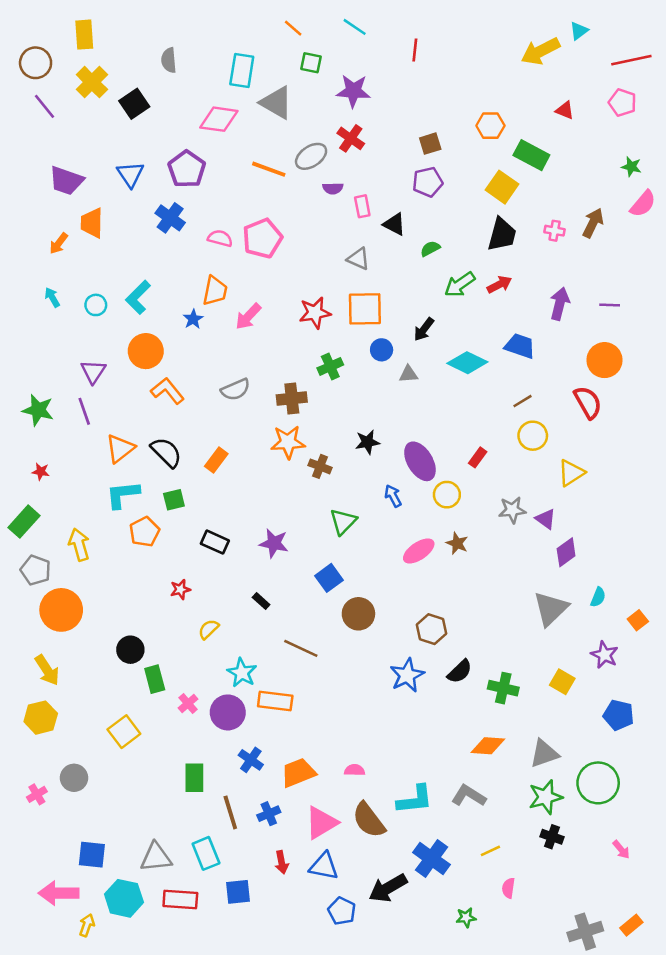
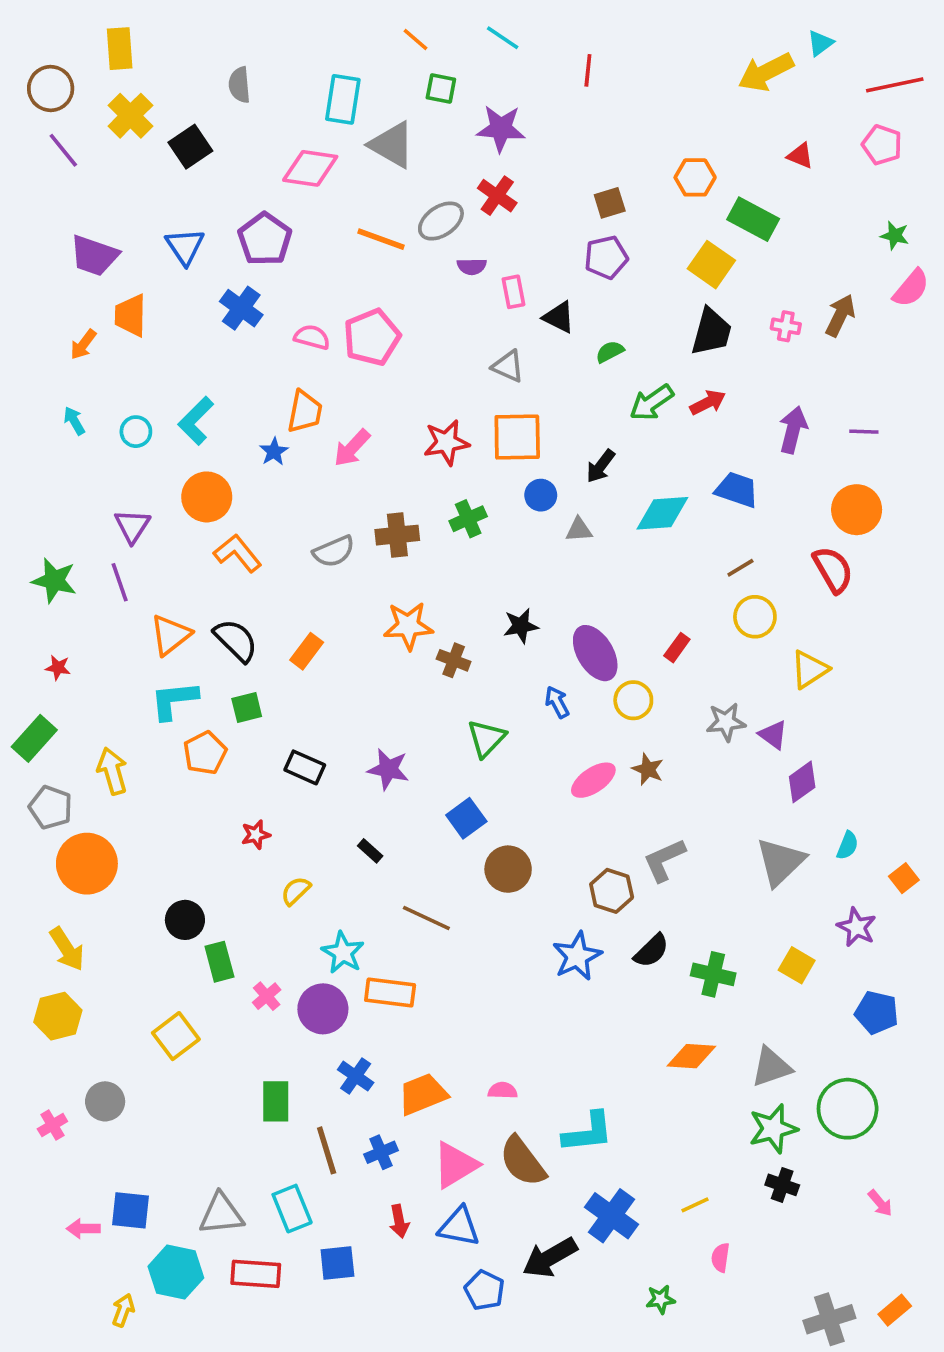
cyan diamond: (467, 363) -> (662, 513), turned -30
brown cross: (292, 399) -> (397, 535), moved
gray L-shape: (469, 796) -> (664, 860), moved, turned -56
pink arrow: (59, 893) -> (83, 1229), moved, size x0.6

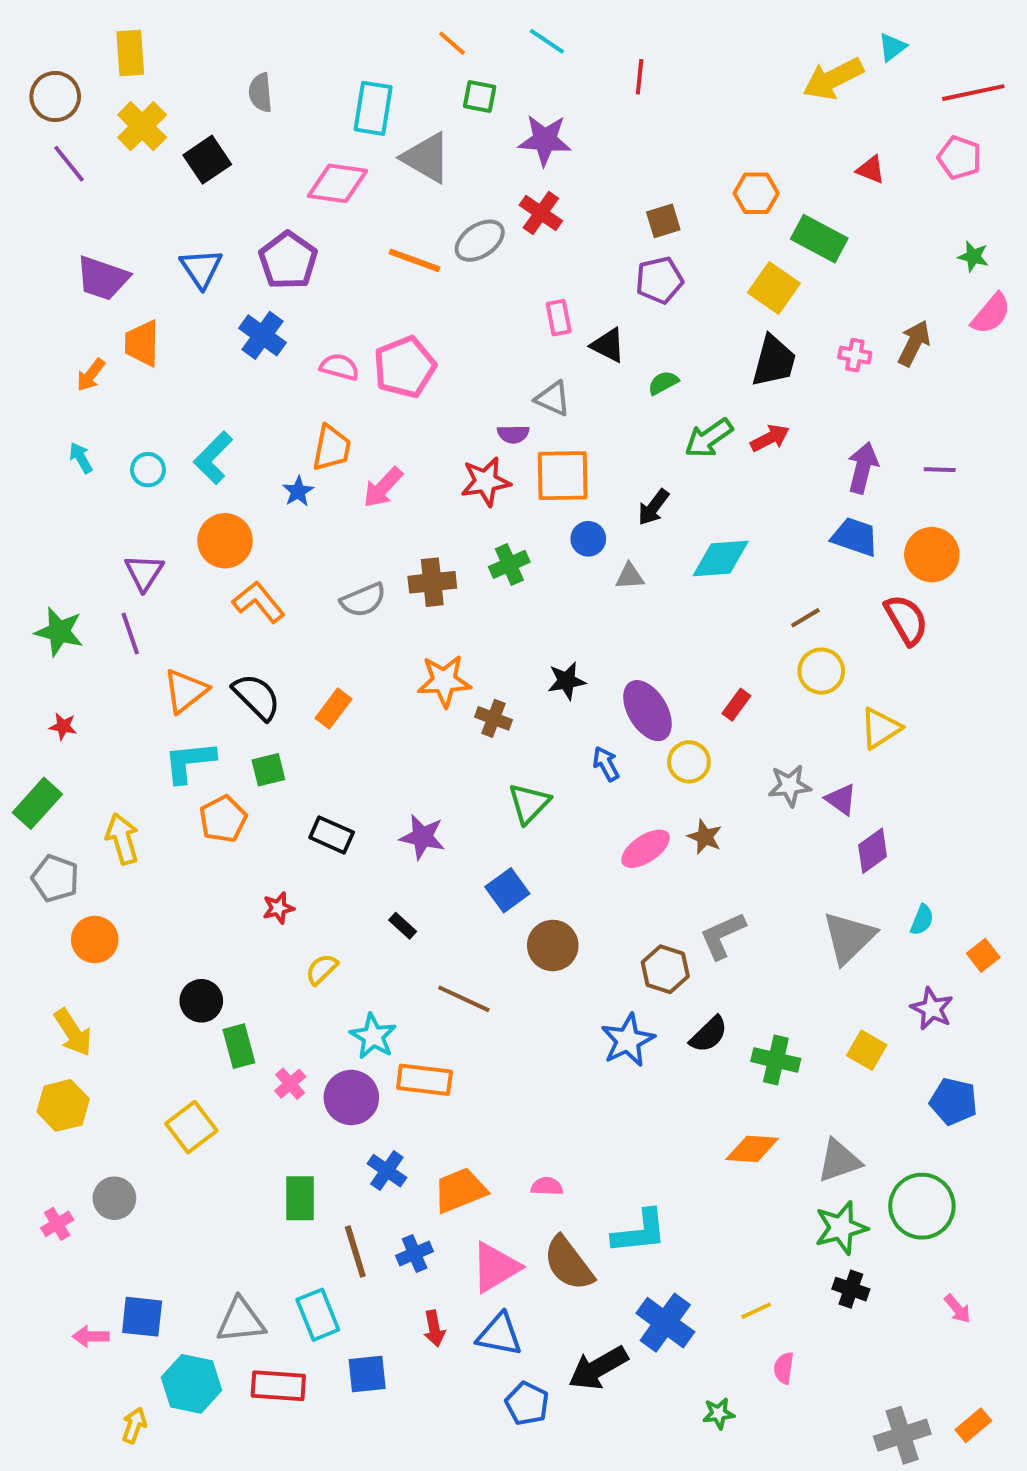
purple semicircle: (472, 266) -> (513, 434), moved
blue trapezoid: (737, 490) -> (855, 537), moved
orange circle: (87, 864) -> (95, 940), size x0.7

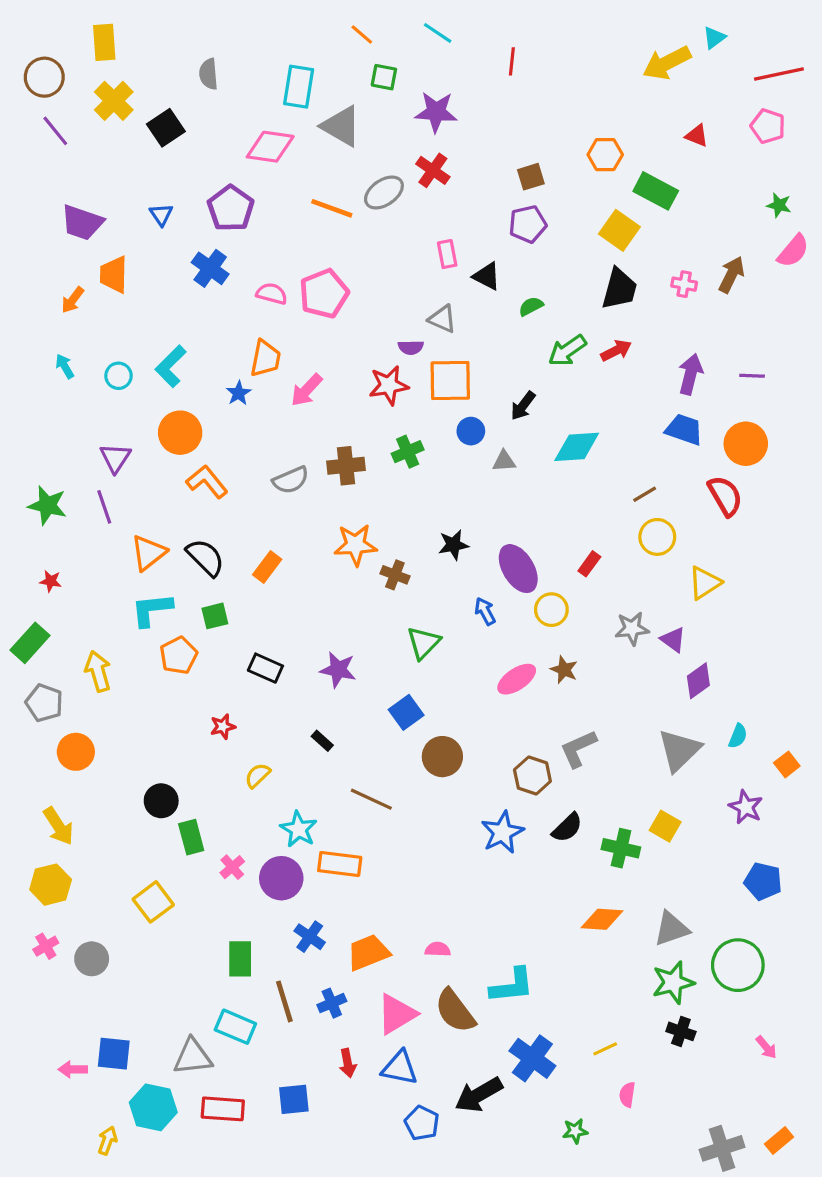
blue triangle: (201, 268) -> (161, 215), size x0.7
yellow square: (867, 1050) -> (665, 826), moved
pink cross: (57, 1224) -> (46, 946), moved
cyan rectangle: (318, 1315) -> (235, 1027), moved, turned -45

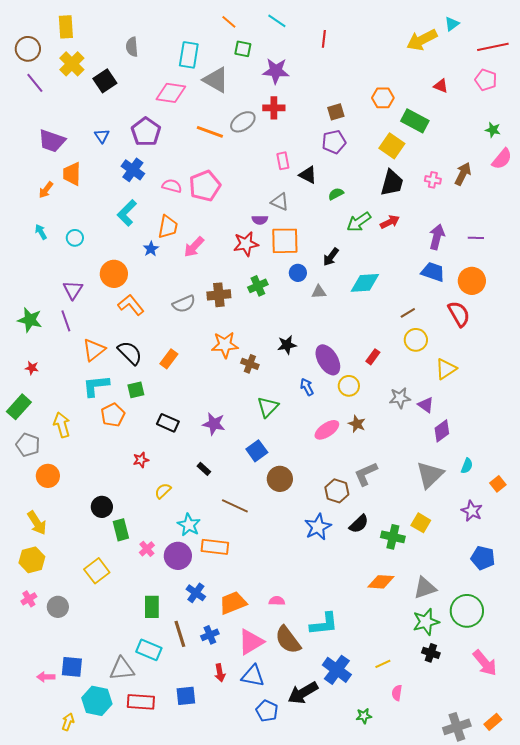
red cross: (433, 170) -> (274, 108), turned -35
cyan L-shape: (171, 366) -> (127, 213), moved
pink arrow: (766, 1047) -> (485, 663), size x1.8

